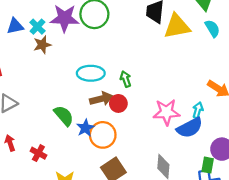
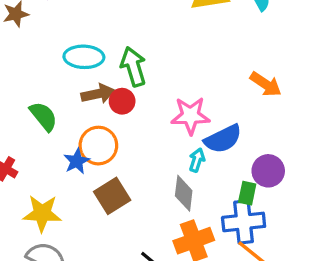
green arrow: (126, 79) -> (133, 67), size x1.6
cyan arrow: (198, 110) -> (197, 160), moved
blue star: (85, 128) -> (77, 161), moved

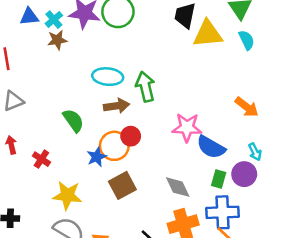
red circle: (122, 101) -> (131, 136), moved
blue semicircle: (223, 139) -> (211, 147), turned 52
cyan arrow: (197, 160) -> (255, 152), moved, turned 132
gray diamond: (184, 193) -> (178, 187), turned -36
green rectangle: (247, 193) -> (219, 179), moved

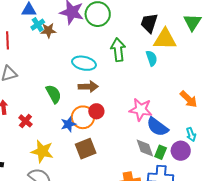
cyan cross: (54, 20) -> (38, 25), moved
cyan semicircle: (247, 40) -> (152, 58), moved
green arrow: (145, 87) -> (118, 50), moved
gray diamond: (178, 187) -> (145, 148), moved

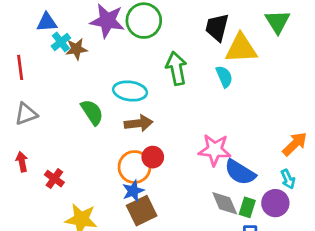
green semicircle: (54, 94) -> (92, 112), moved
orange arrow: (189, 99) -> (295, 144), moved, turned -84
blue star: (68, 124) -> (133, 191), moved

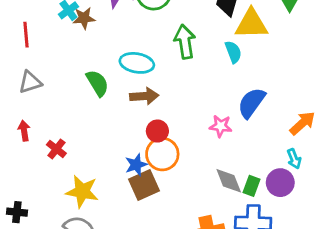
pink star: (215, 150) -> (221, 126), size x0.7
orange circle: (134, 167) -> (162, 154), moved
blue semicircle: (240, 172) -> (252, 103), moved, turned 92

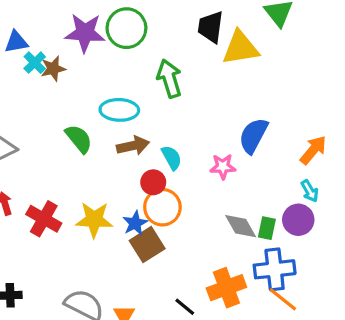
cyan semicircle: (233, 52) -> (172, 158), moved
red cross: (56, 149) -> (44, 219), size x1.5
yellow star: (82, 191) -> (94, 220), moved

